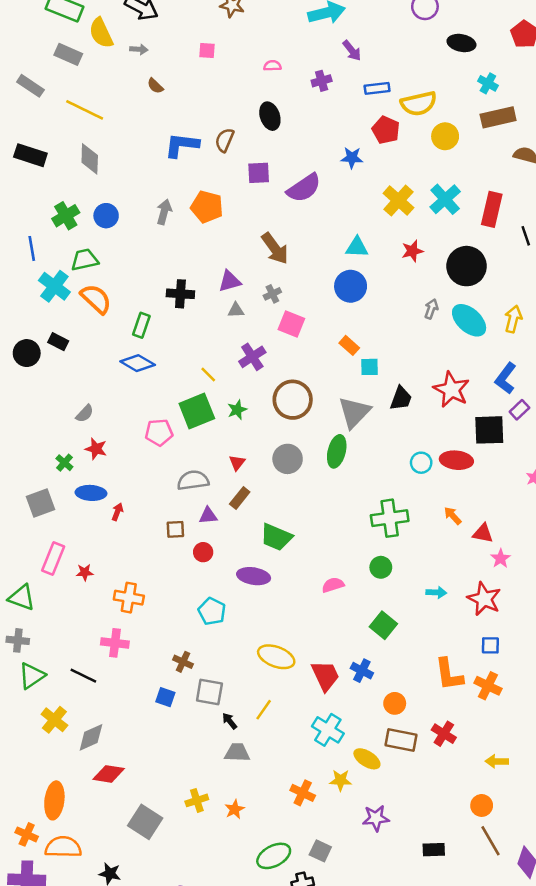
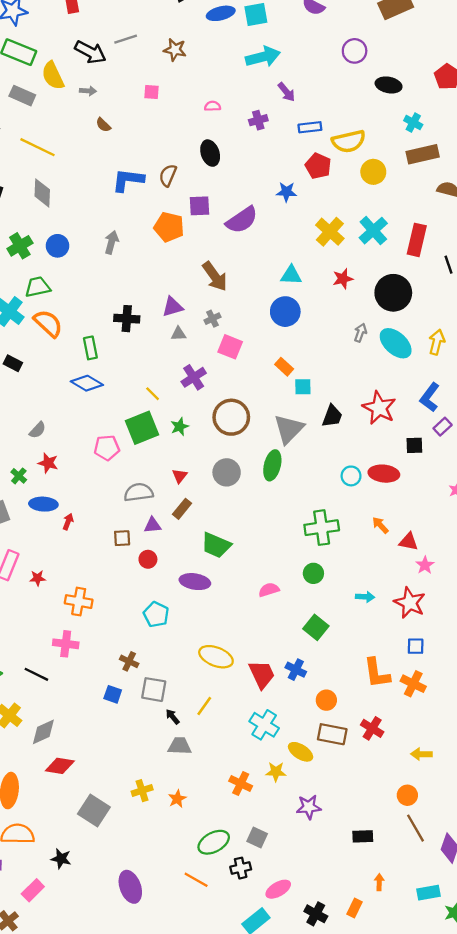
orange pentagon: (207, 207) -> (169, 227), moved
green rectangle: (141, 325) -> (90, 348), turned -30
black square: (489, 430) -> (414, 445), size x0.6

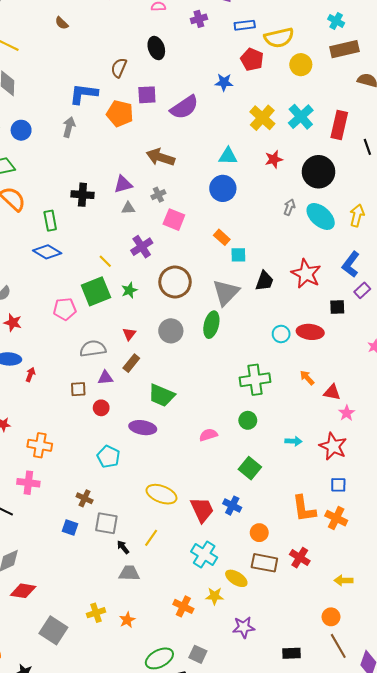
blue L-shape: (128, 180) -> (83, 94), moved
brown arrow: (215, 276) -> (160, 157), turned 144

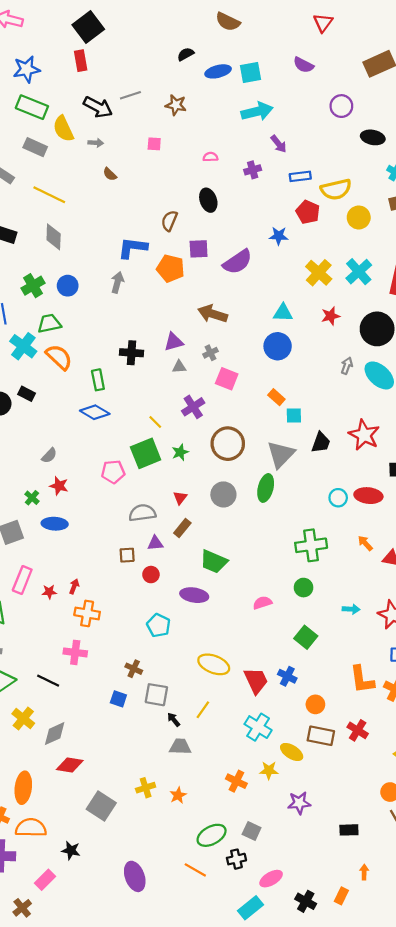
red arrow: (30, 375) -> (74, 586), moved

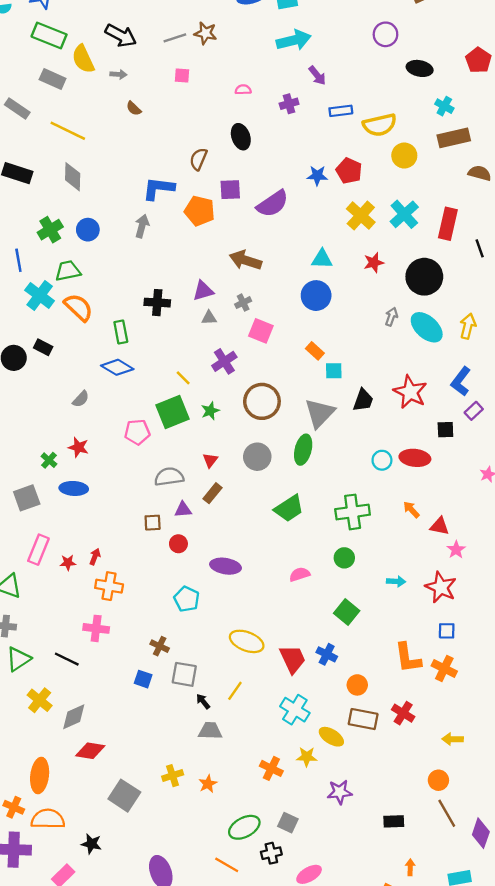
gray line: (130, 95) -> (175, 38), moved
red pentagon: (308, 212) -> (349, 171), moved
gray semicircle: (49, 456) -> (81, 399), moved
green trapezoid: (214, 562) -> (289, 508), moved, turned -56

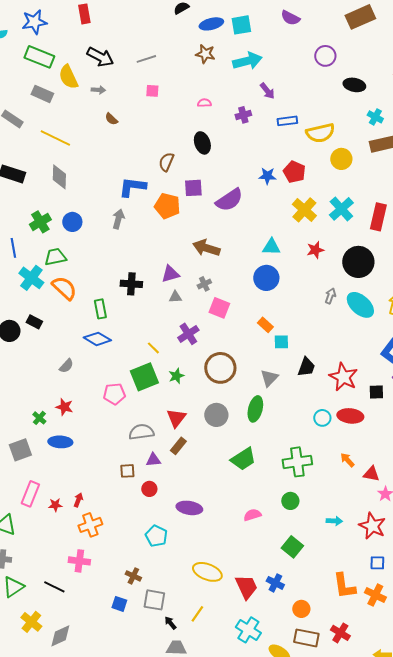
brown star: (205, 33) -> (205, 54), moved
red star: (410, 392) -> (343, 377), moved
gray triangle: (320, 413) -> (269, 378), size x0.7
red triangle: (210, 460) -> (176, 418), size x1.5
orange cross: (109, 586) -> (90, 525), turned -30

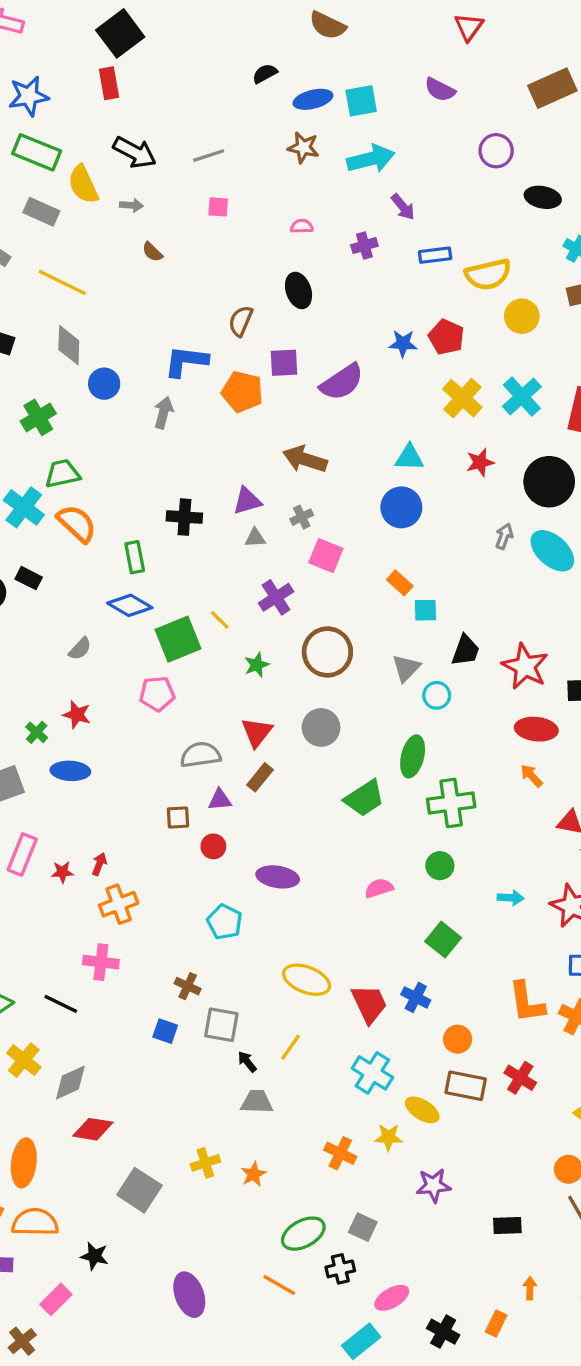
blue circle: (72, 222) -> (104, 384), moved
green square: (144, 377) -> (178, 639), moved
green ellipse: (255, 409) -> (413, 756), moved
cyan circle: (322, 418) -> (437, 695), moved
orange arrow: (347, 460) -> (531, 776), moved

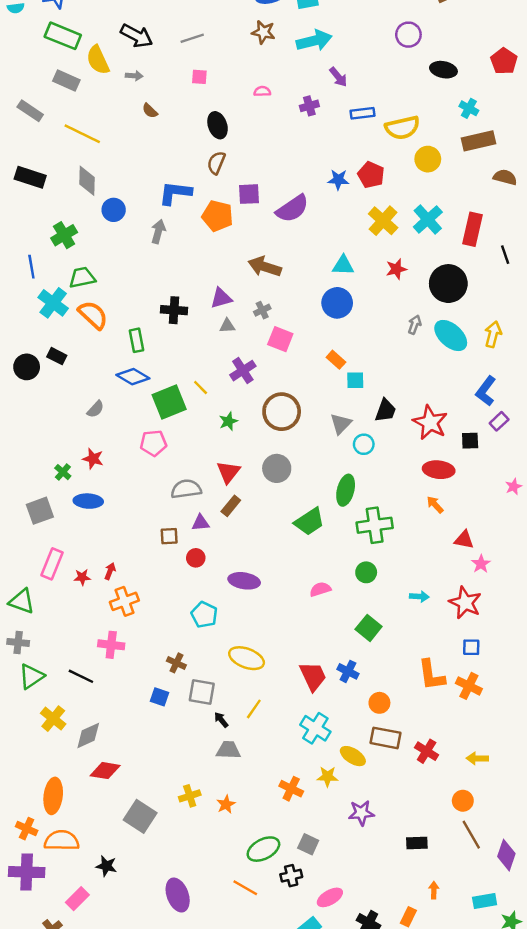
black ellipse: (299, 290) -> (218, 125), moved
yellow ellipse: (307, 980) -> (247, 658), moved
red cross: (520, 1078) -> (427, 751), moved

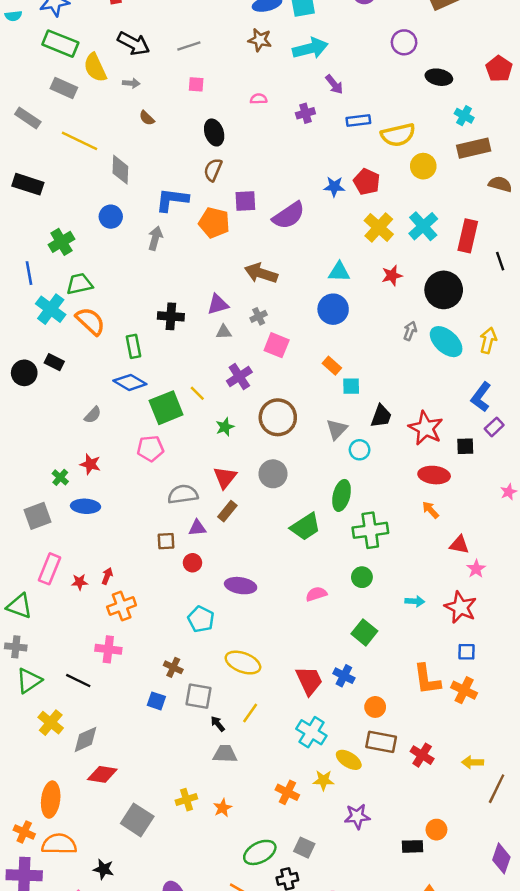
gray diamond: (87, 181) -> (120, 170), moved
orange circle: (463, 801) -> (436, 830), moved
brown line: (471, 835) -> (497, 789), moved, turned 56

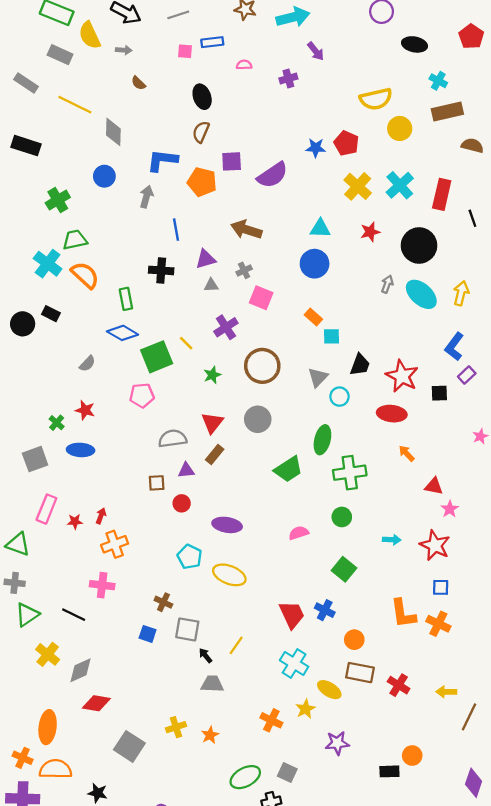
blue rectangle: (358, 120) -> (212, 42), moved
blue line: (29, 273) -> (176, 230), moved
red ellipse: (434, 475) -> (392, 414), moved
yellow ellipse: (243, 663) -> (229, 575), moved
yellow star: (323, 780) -> (305, 709), turned -30

